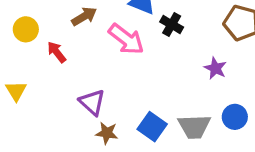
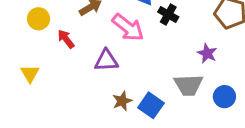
purple triangle: (92, 102) -> (106, 61), moved, turned -45
gray trapezoid: (194, 127) -> (188, 85), moved
brown star: (107, 133) -> (122, 101), moved, turned -30

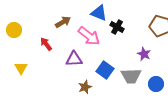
yellow circle: (39, 19) -> (14, 30), moved
blue square: (151, 105) -> (105, 70), moved

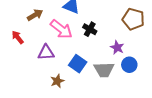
black cross: (117, 27) -> (90, 29), moved
blue circle: (156, 84) -> (129, 65), moved

